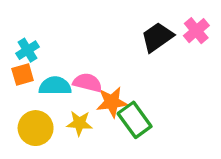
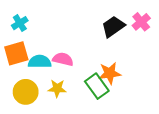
cyan cross: (27, 50) -> (20, 23), moved
orange square: (23, 74) -> (16, 53), size x1.5
orange star: (112, 102) -> (110, 73), moved

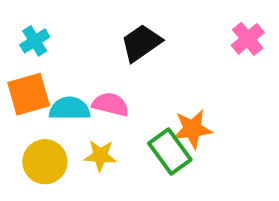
black trapezoid: (113, 27) -> (141, 43), moved

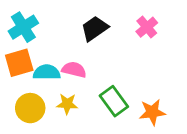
pink cross: (248, 39) -> (147, 27), moved
cyan cross: (35, 41) -> (23, 27), size x1.5
orange star: (192, 129) -> (152, 112), moved

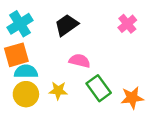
black trapezoid: (95, 28) -> (66, 25), moved
pink semicircle: (74, 70) -> (80, 61), moved
cyan semicircle: (47, 72) -> (26, 71), moved

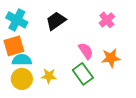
cyan cross: (20, 24) -> (17, 20), turned -30
pink semicircle: (80, 61) -> (86, 51), moved, turned 42
orange star: (132, 98) -> (111, 58), moved

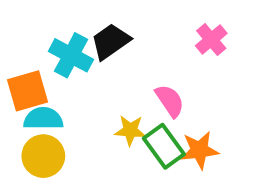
cyan cross: (17, 20) -> (71, 55), moved
orange star: (111, 58) -> (199, 150), moved
yellow star: (49, 76) -> (130, 130), moved

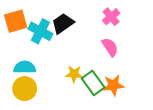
pink cross: (211, 40) -> (111, 17), moved
orange square: (27, 91) -> (16, 21), moved
pink semicircle: (170, 101) -> (110, 47), moved

